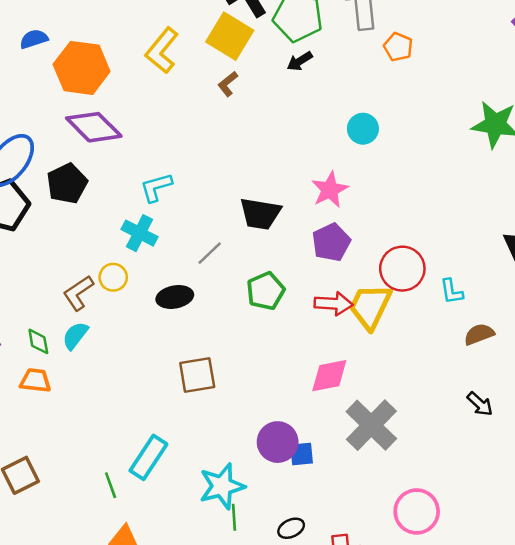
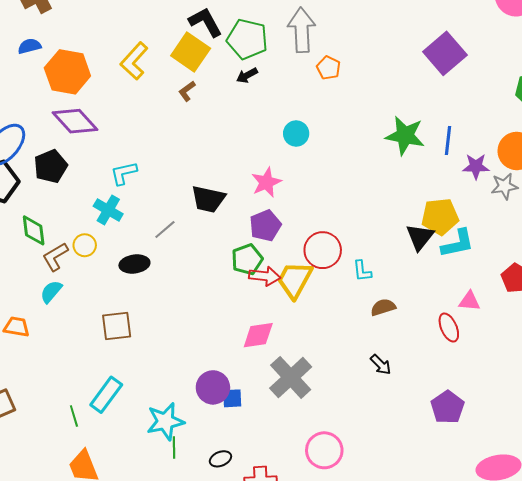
green pentagon: (266, 291) -> (247, 259), moved
green diamond: (38, 341) -> (34, 230), moved, size x1.4
brown square: (197, 375) -> (117, 326), moved

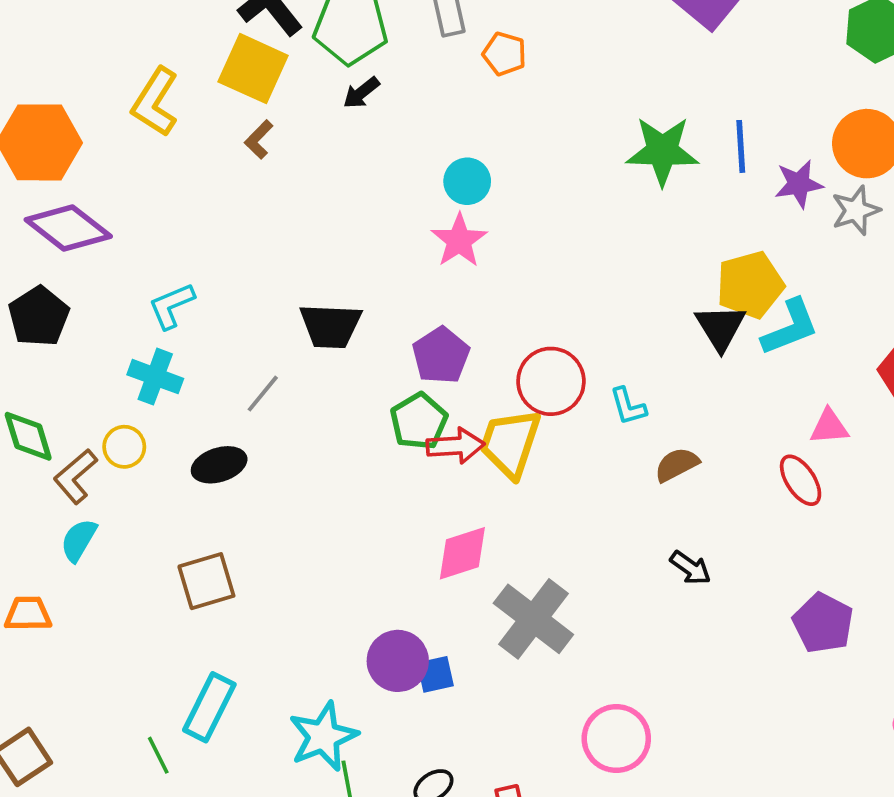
pink star: (266, 182) -> (459, 240), moved

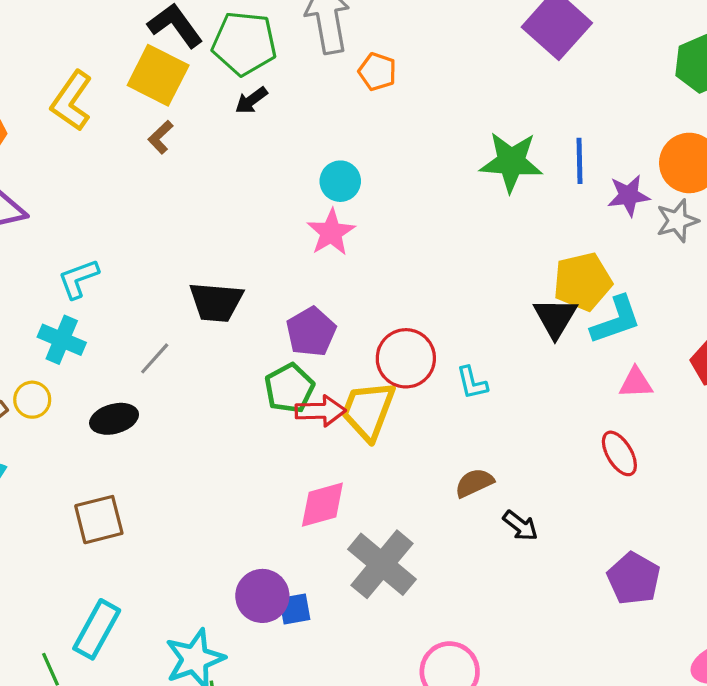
pink triangle: (829, 427) -> (636, 383), moved
brown semicircle: (677, 465) -> (474, 483), moved

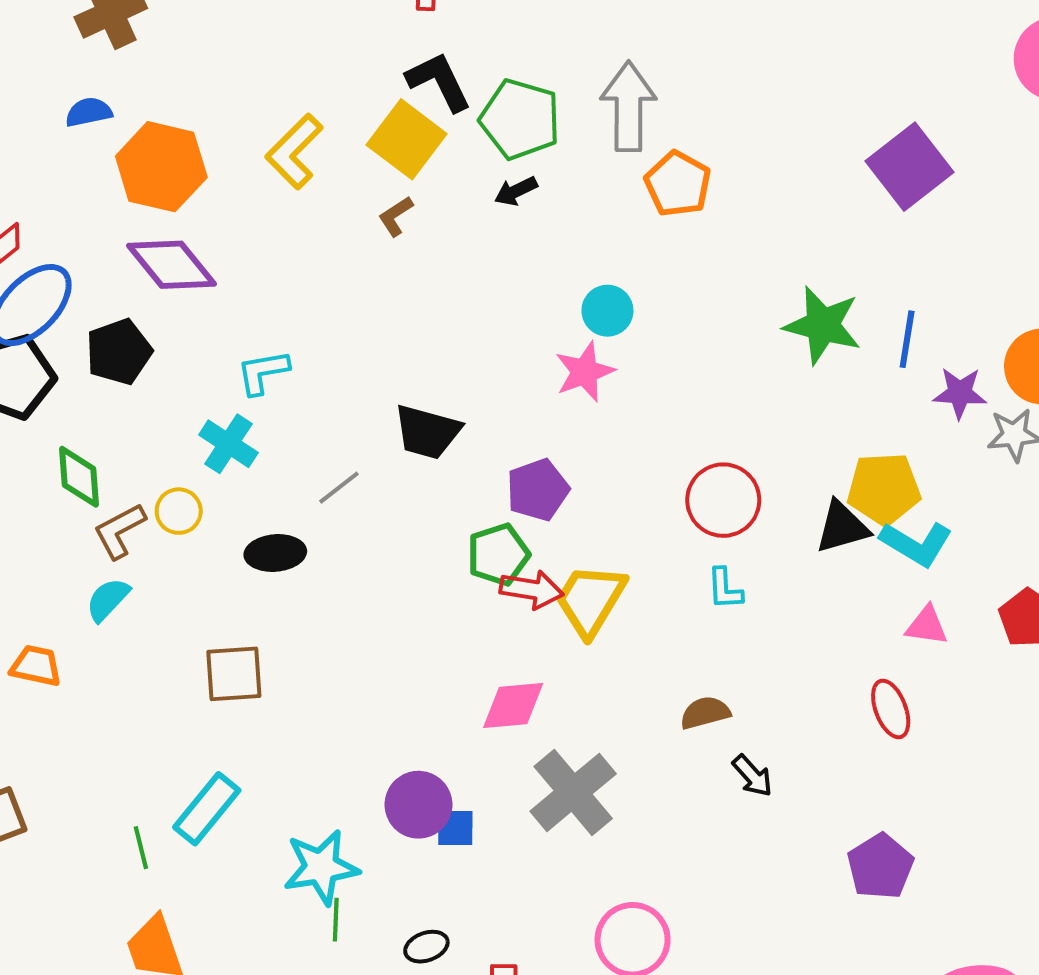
orange pentagon: (377, 72) -> (678, 184), size x1.4
black triangle: (555, 318) -> (842, 527), turned 33
cyan L-shape: (616, 320) -> (916, 544), turned 40
red circle: (406, 358) -> (723, 500), moved

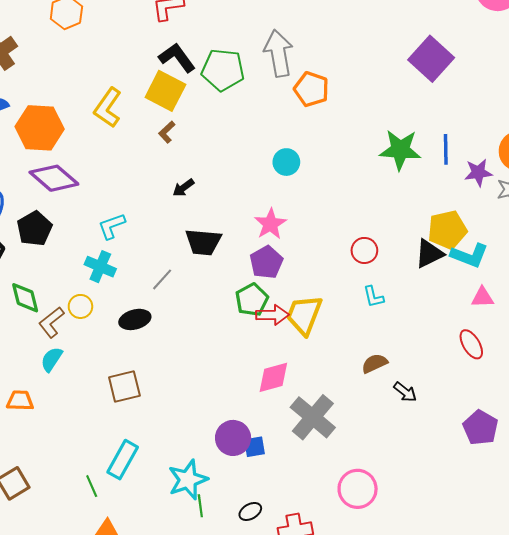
black arrow: (516, 191) -> (183, 188), moved
pink star: (585, 372) -> (270, 224), moved
red circle: (723, 500) -> (364, 250), size x0.7

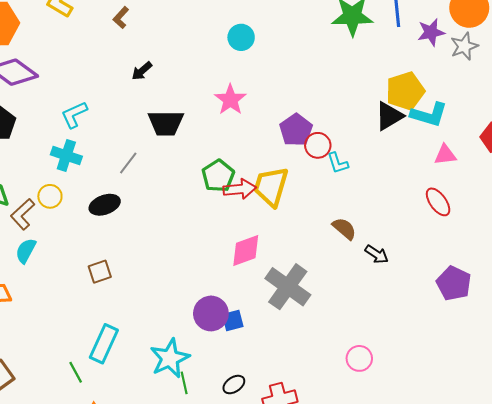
red circle: (364, 250) -> (318, 145), moved
purple pentagon: (266, 262) -> (296, 130), moved
brown semicircle: (375, 363) -> (344, 229), turned 70
brown square: (124, 387) -> (100, 272), size x0.7
pink circle: (358, 489) -> (359, 358), moved, size x0.7

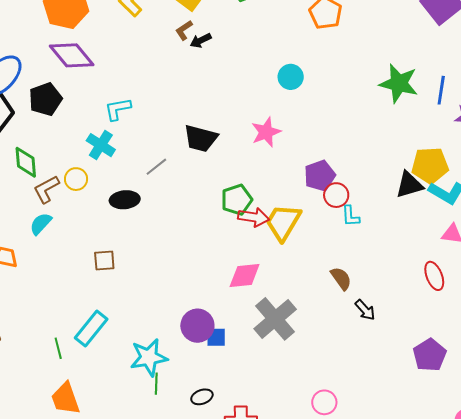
black arrow: (142, 71) -> (201, 40), moved

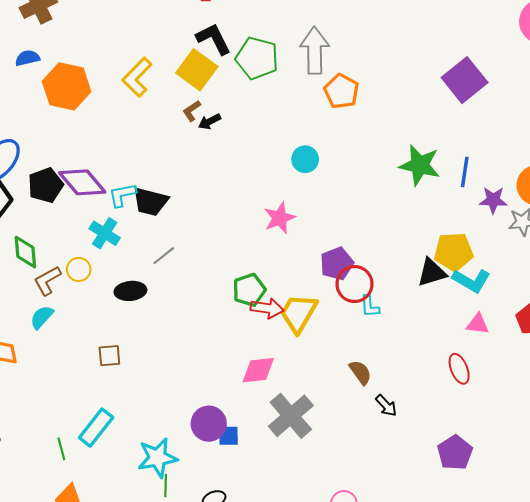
purple diamond: (72, 55) -> (82, 182), moved
black trapezoid: (201, 138) -> (150, 202), moved
red circle: (336, 195) -> (354, 284), size x1.4

